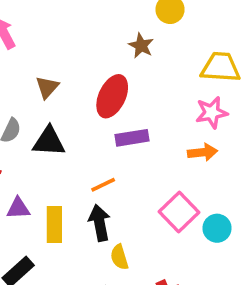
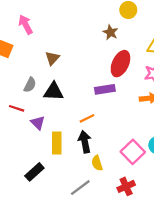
red ellipse: (112, 96) -> (120, 64), moved
purple triangle: (18, 208) -> (38, 123), moved, turned 48
pink square: (179, 212) -> (133, 152), moved

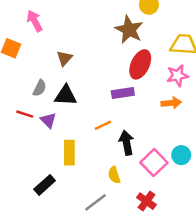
brown star: (110, 32) -> (129, 30), size x1.6
purple triangle: (38, 123) -> (48, 120), moved
black arrow: (85, 142) -> (127, 143), moved
red cross: (126, 186) -> (146, 201), turned -30

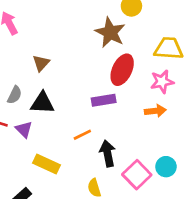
yellow rectangle: (69, 153) -> (46, 164), turned -65

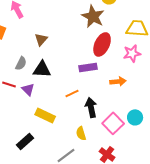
orange arrow: (155, 111) -> (118, 81), moved

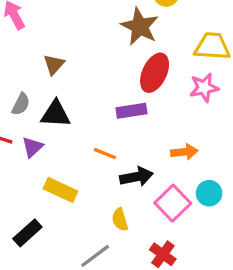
orange arrow: (118, 81) -> (184, 152), moved
purple triangle: (28, 89) -> (32, 147), turned 32
orange line: (72, 93) -> (105, 154), turned 48
black arrow: (91, 107) -> (136, 177), turned 90

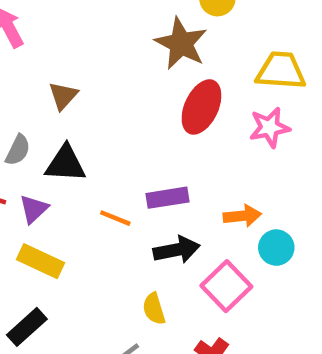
purple rectangle: (131, 111) -> (167, 198), moved
orange line: (105, 154) -> (115, 218), moved
yellow rectangle: (60, 190) -> (41, 261), moved
cyan circle: (209, 193) -> (276, 248), moved

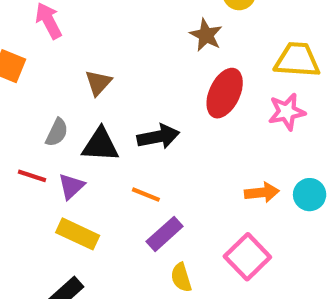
brown star: (181, 44) -> (206, 35), size x0.7
purple rectangle: (167, 198) -> (165, 234), moved, turned -33
cyan circle: (276, 248) -> (310, 195), moved
black arrow: (177, 250) -> (158, 137), moved

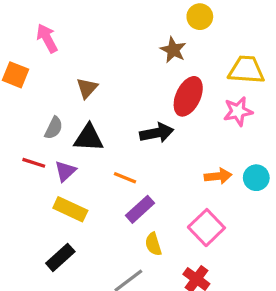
black arrow: (158, 137) -> (157, 133), moved

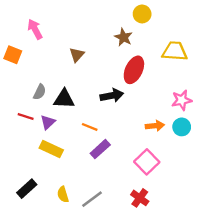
brown triangle: (87, 88) -> (77, 55), moved
pink star: (238, 111) -> (182, 100), moved
yellow semicircle: (153, 244) -> (63, 194), moved
black rectangle: (60, 257) -> (27, 189), moved

